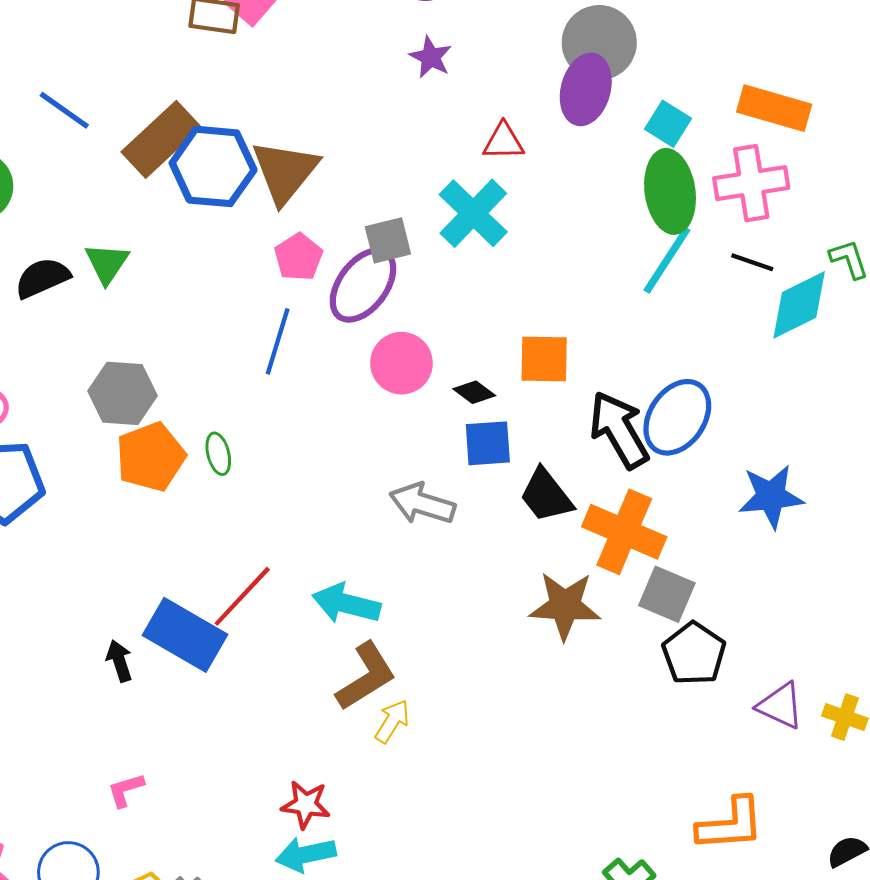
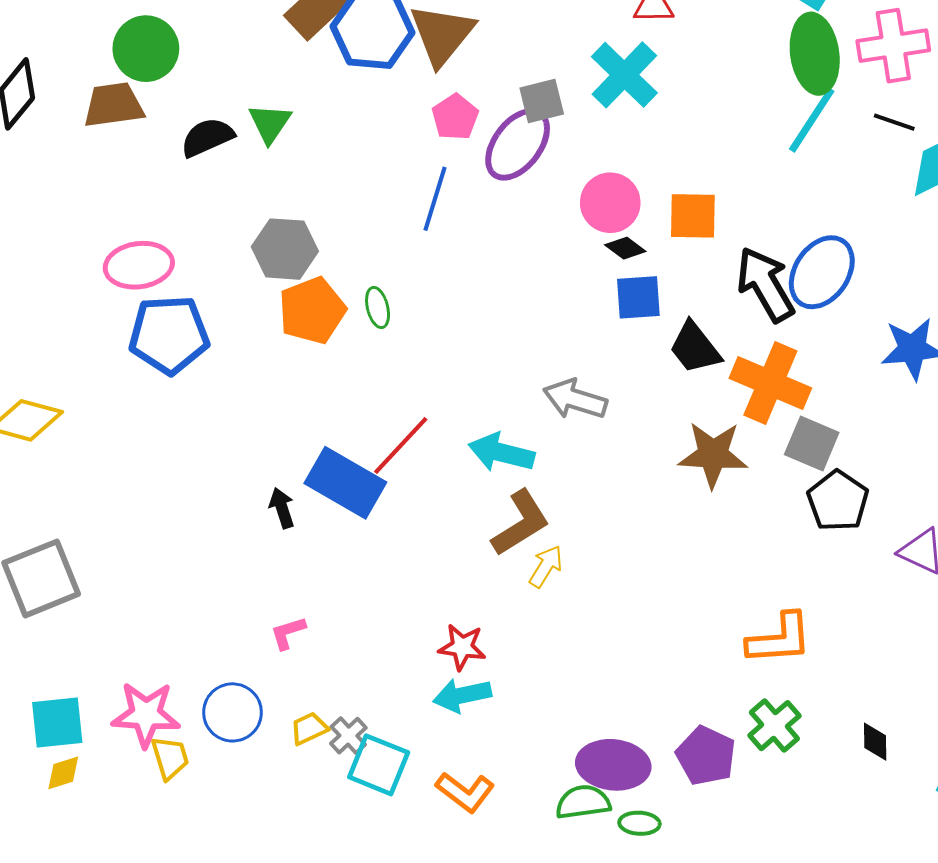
pink circle: (401, 363) -> (610, 203), moved
gray arrow: (422, 504) -> (575, 399), moved
orange L-shape: (730, 824) -> (779, 639), moved

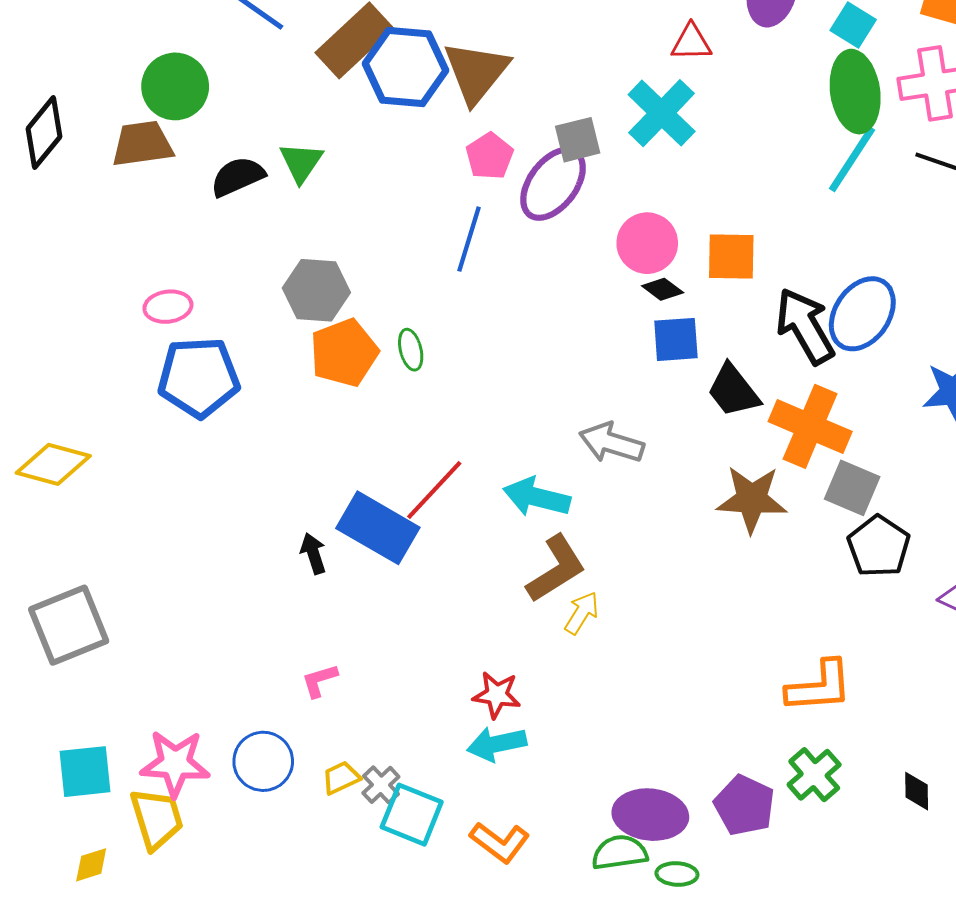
pink ellipse: (139, 265) -> (168, 307), size x0.7
yellow trapezoid: (170, 758) -> (157, 819), moved, size x1.4
yellow diamond: (63, 773) -> (91, 865), moved

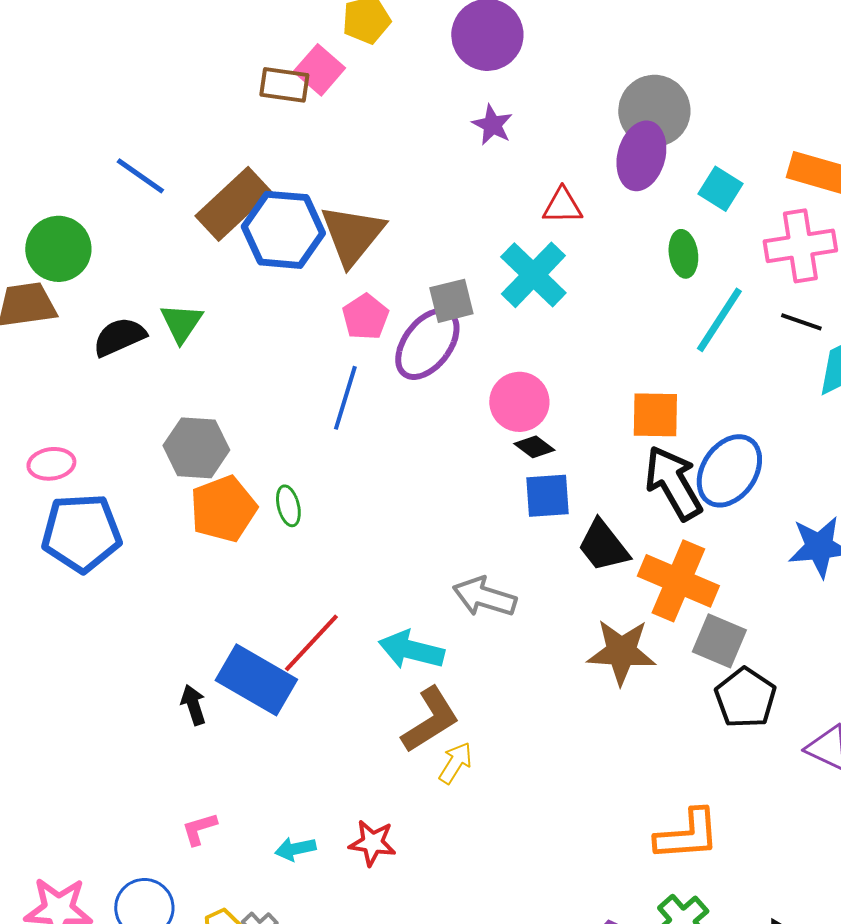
green ellipse: (855, 92) -> (683, 254), moved, size x0.6
orange square: (731, 256) -> (655, 415), moved
cyan arrow: (497, 744) -> (295, 849), moved, size x0.7

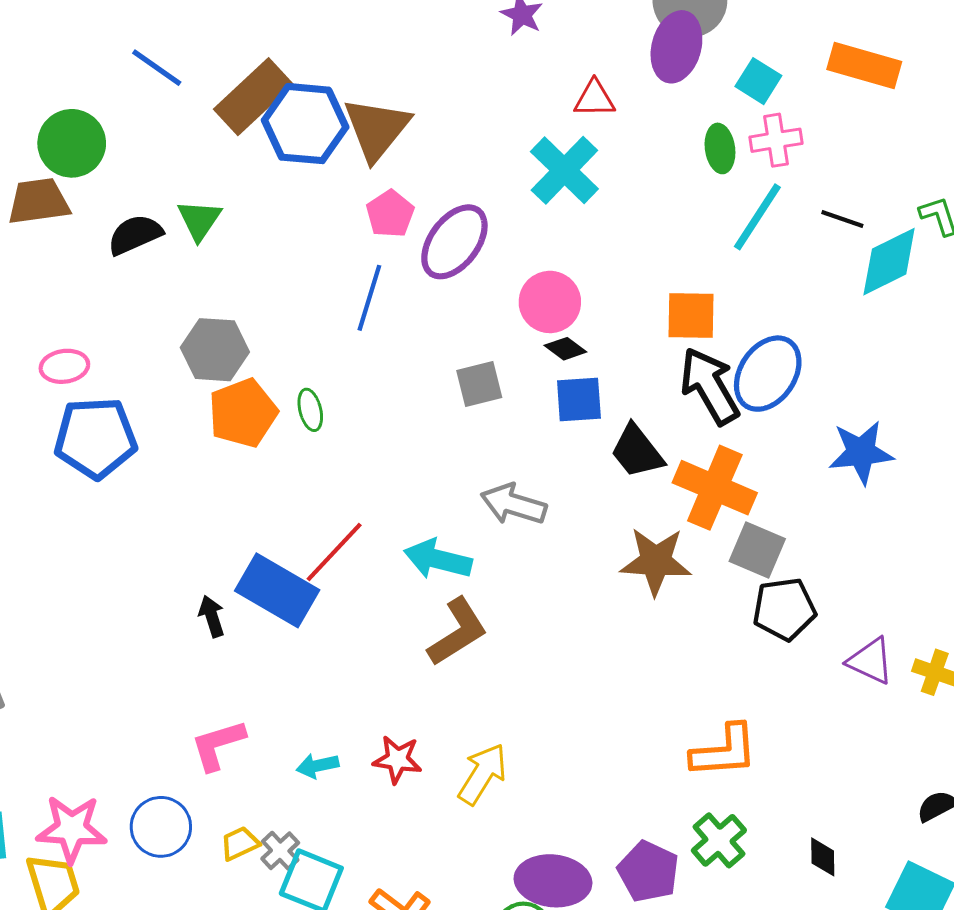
pink cross: (800, 246) -> (776, 140), moved, size x0.7
gray square: (451, 301) -> (479, 384), moved
black pentagon: (745, 698) -> (784, 609), turned 30
yellow arrow: (455, 763) -> (482, 774), moved, size x1.4
pink L-shape: (199, 829) -> (218, 745), size x1.5

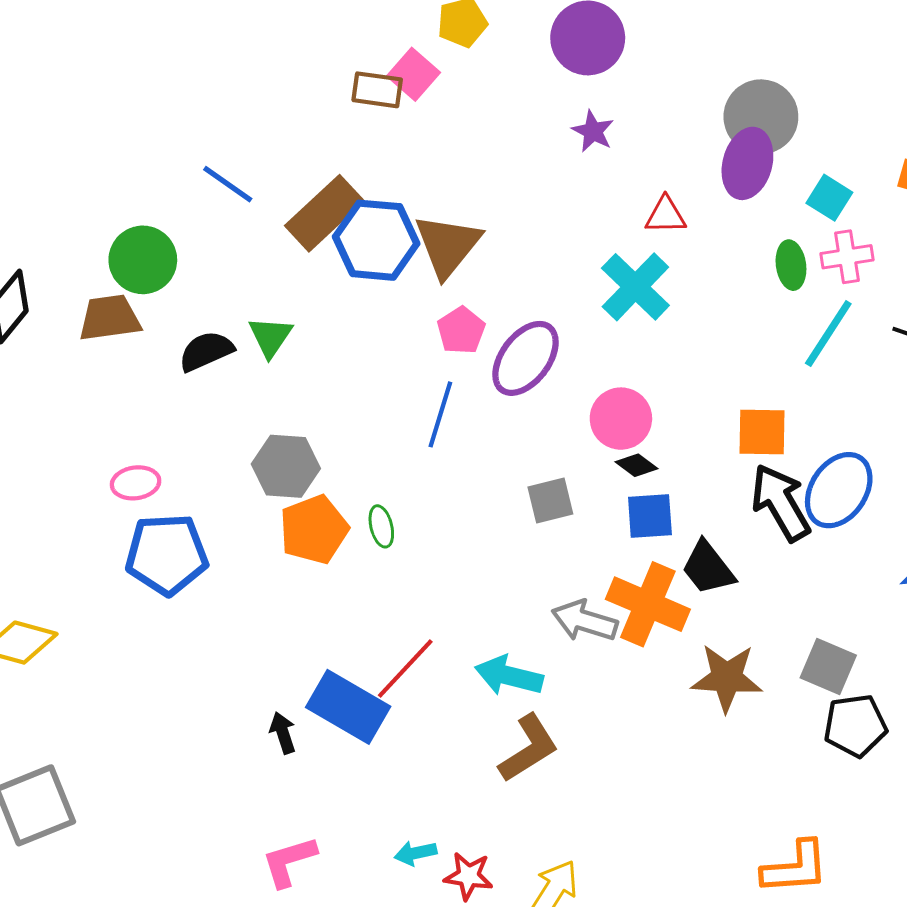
orange cross: (715, 488) -> (648, 604), moved
cyan arrow: (318, 766) -> (416, 853), moved

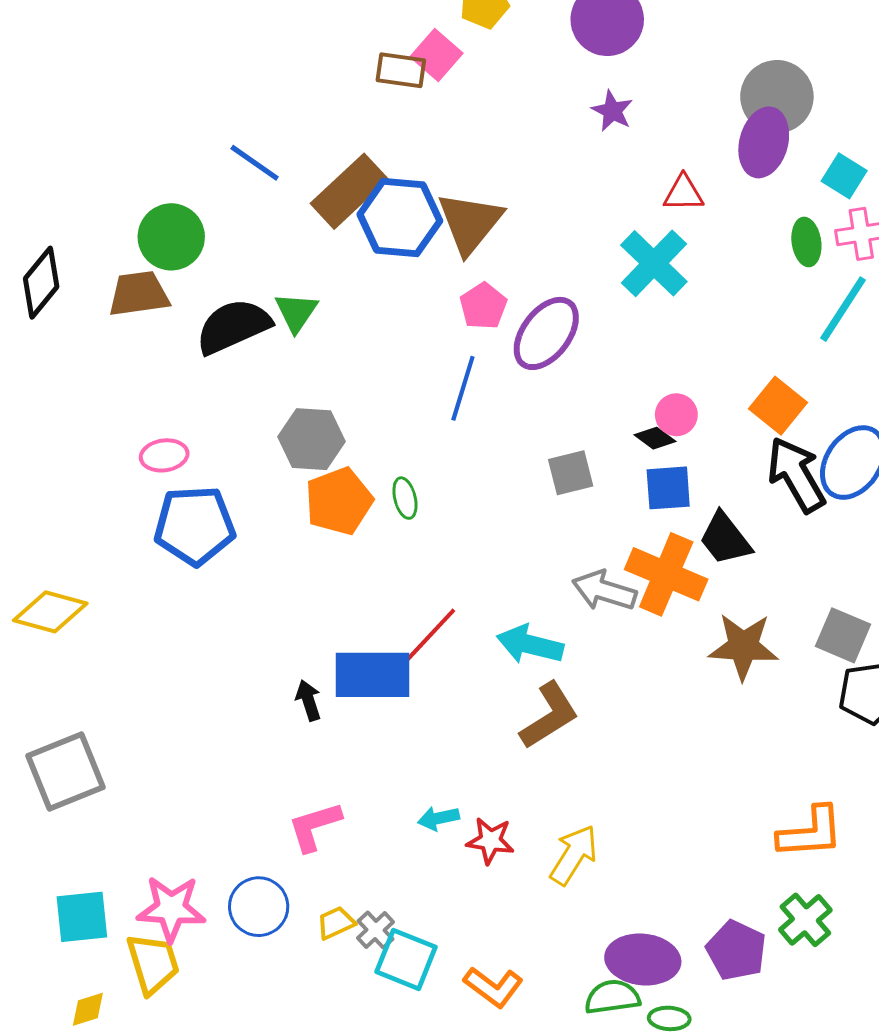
black semicircle: (206, 351) -> (233, 326), size x1.4
pink circle: (621, 419) -> (676, 415), moved, size x0.7
orange square: (762, 432) -> (778, 406), turned 38
blue rectangle: (348, 707) -> (372, 675), turned -30

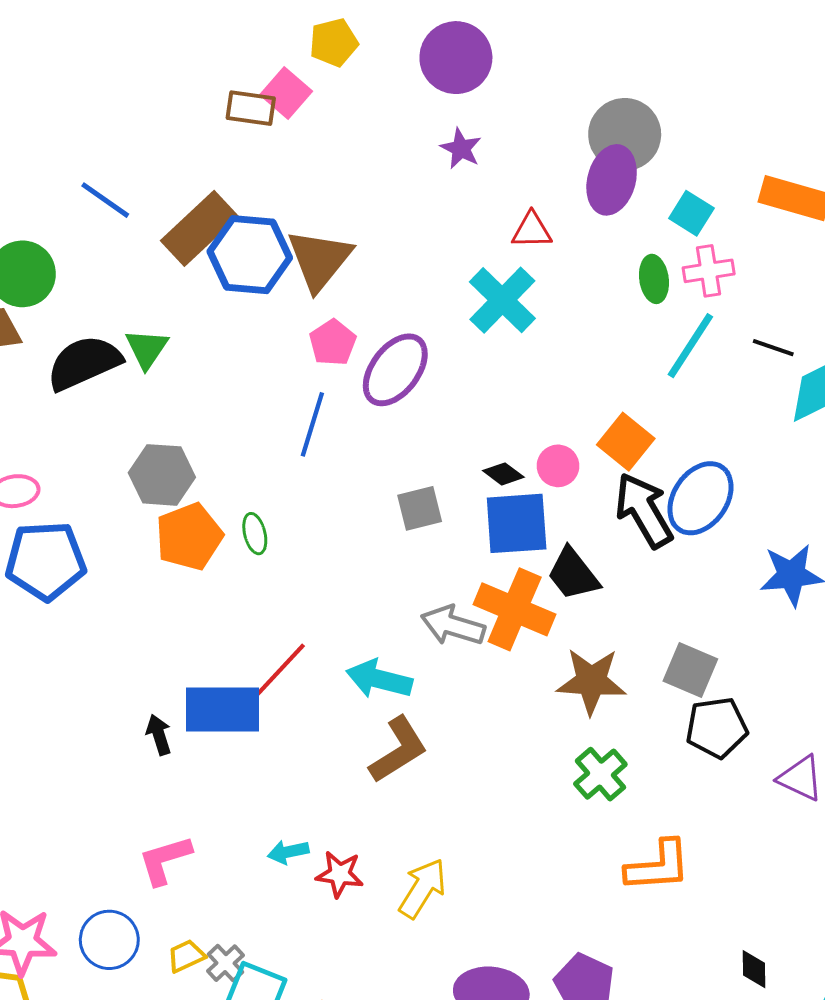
pink circle: (676, 415) -> (558, 466), moved
blue square: (668, 488) -> (517, 523), size x1.4
green cross: (805, 920) -> (600, 774), moved

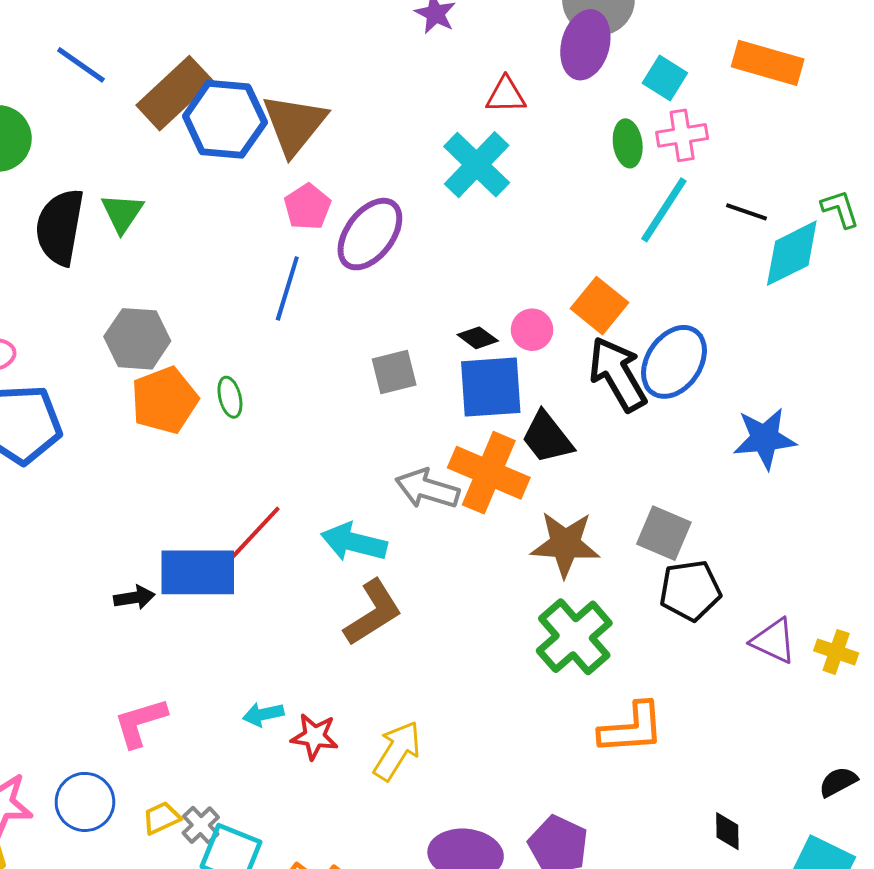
black semicircle: (84, 363) -> (60, 227), turned -56
black arrow: (159, 735) -> (134, 598), turned 99
green cross: (600, 774) -> (574, 637), size x1.4

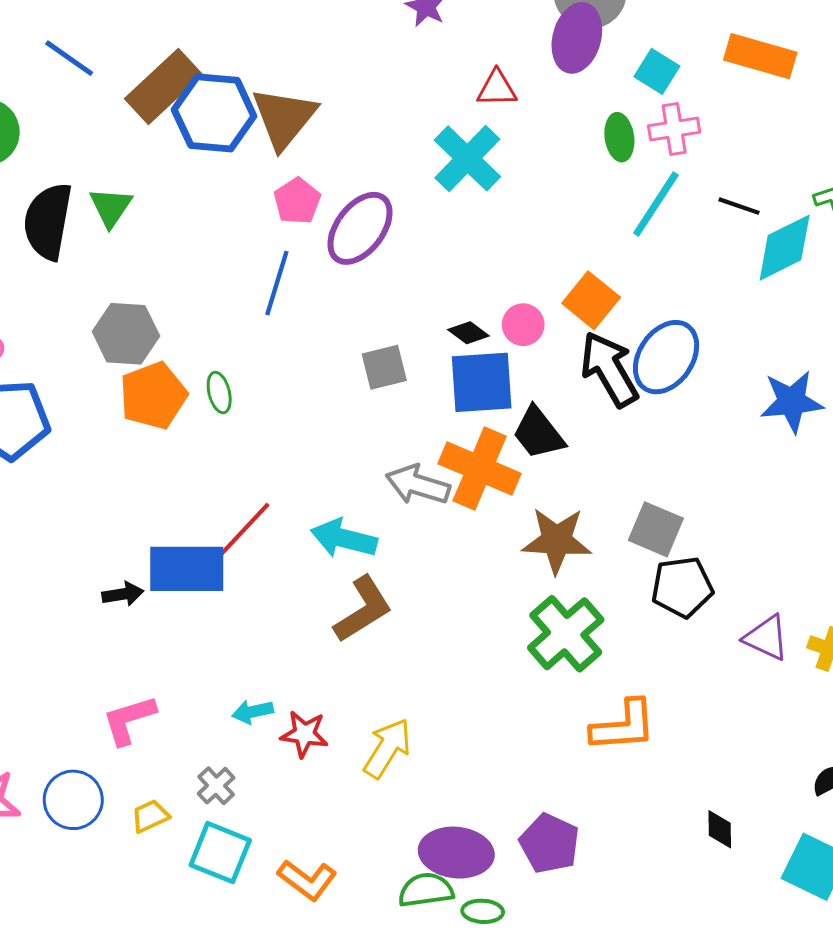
blue star: (765, 438) -> (792, 402), moved
gray cross: (201, 825) -> (216, 786), moved

